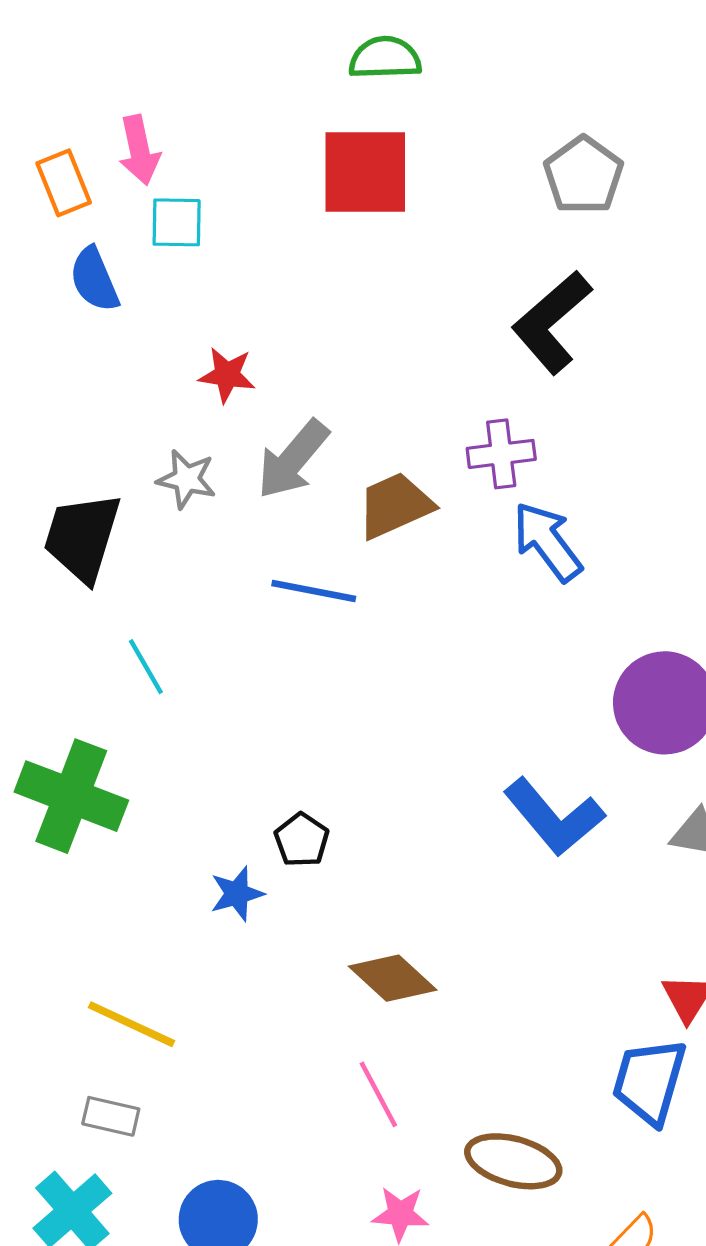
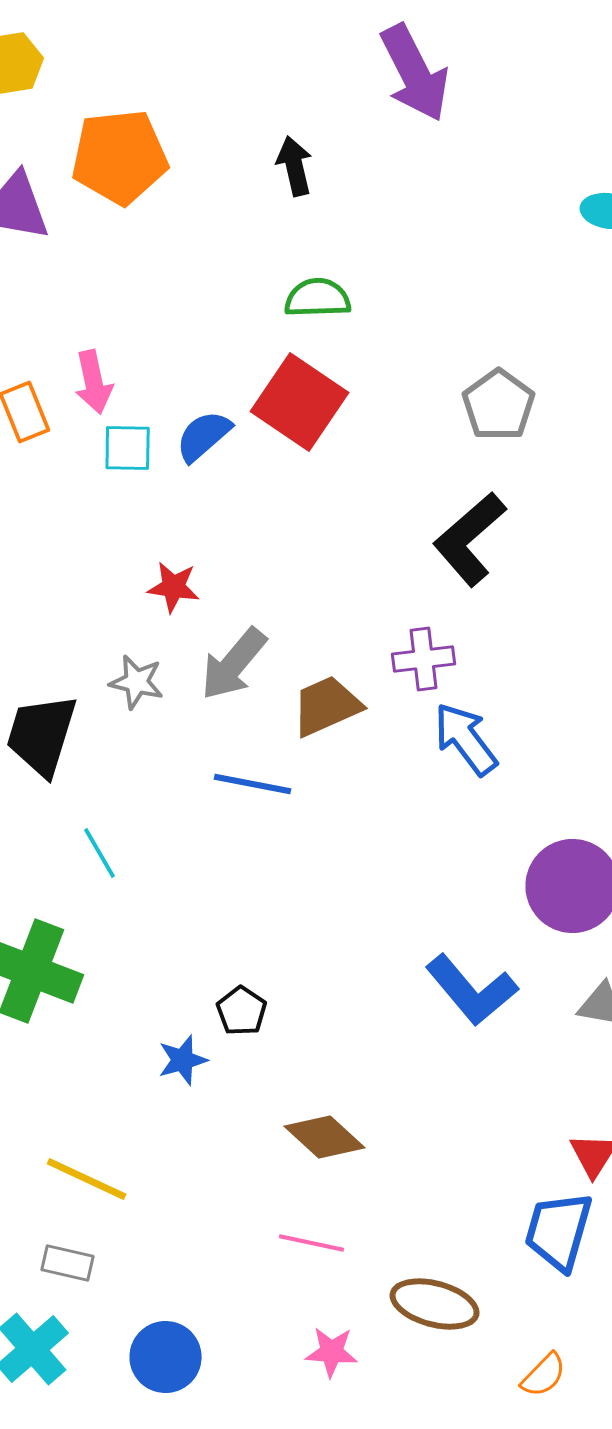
red square: (365, 172) -> (300, 402), turned 34
blue semicircle: (94, 279) -> (204, 436), moved, turned 72
pink line: (378, 1094) -> (312, 1243), turned -50

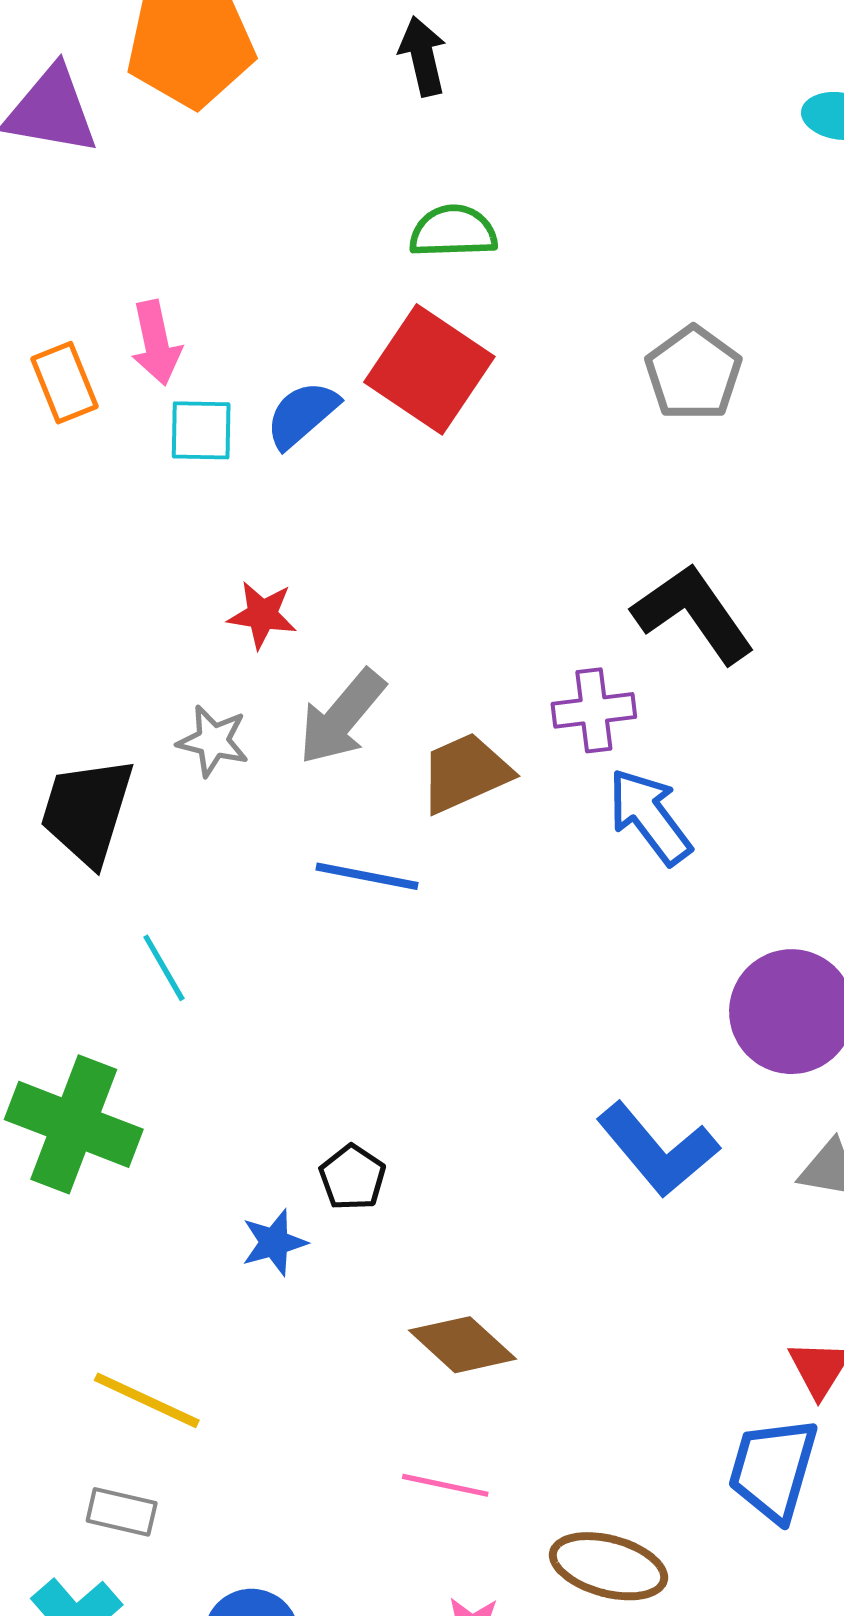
black L-shape: (470, 539) -> (693, 614), moved, turned 96

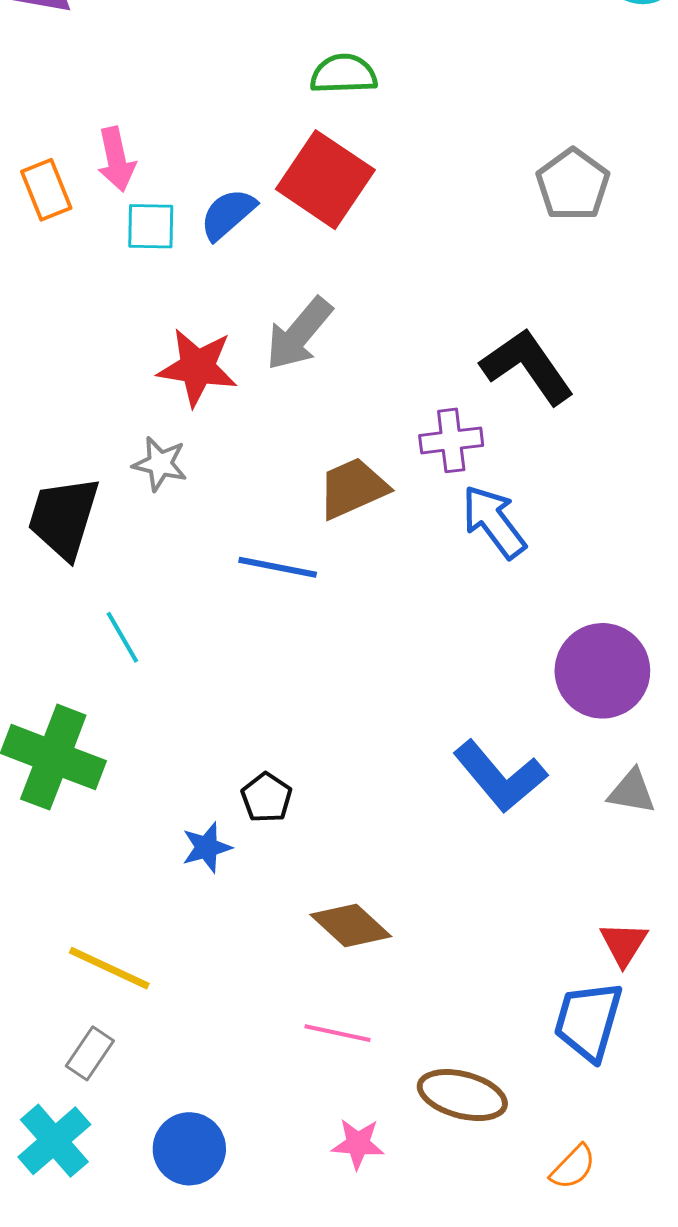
gray pentagon: (693, 373) -> (573, 185), moved
red star: (262, 615) -> (197, 367), size x1.5
gray arrow: (342, 717) -> (299, 334), moved
gray rectangle: (122, 1512) -> (90, 1053), turned -69

